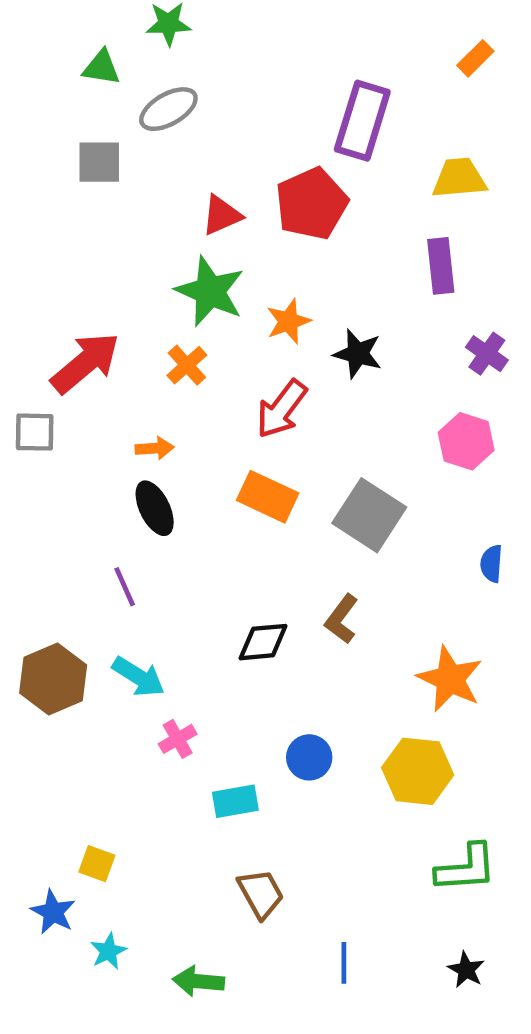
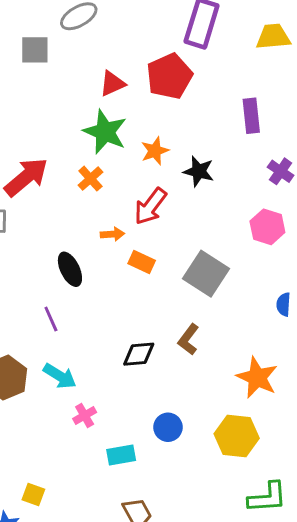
yellow trapezoid: (459, 178) -> (273, 37), moved
orange arrow: (155, 448) -> (112, 234), moved
orange rectangle: (268, 497) -> (142, 262), size x0.7

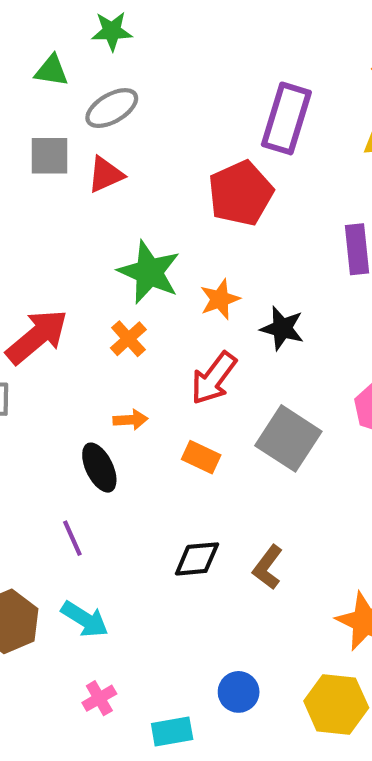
red triangle: (112, 84) -> (106, 175), moved
orange arrow: (112, 234) -> (130, 420), moved
gray square: (206, 274) -> (288, 438), moved
black diamond: (139, 354) -> (197, 559), moved
pink cross: (85, 416) -> (99, 698), moved

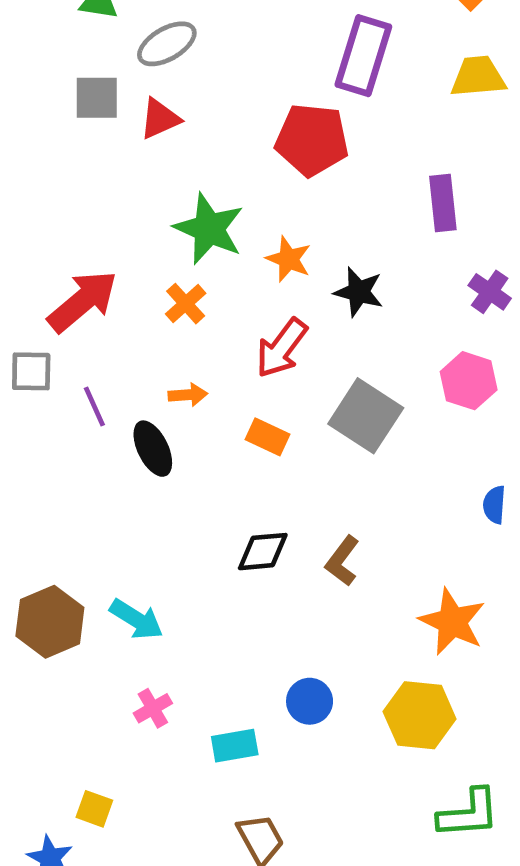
red pentagon: (241, 193) -> (312, 140), turned 30
orange star: (220, 299) -> (289, 259), turned -30
purple line: (72, 538) -> (94, 406), moved

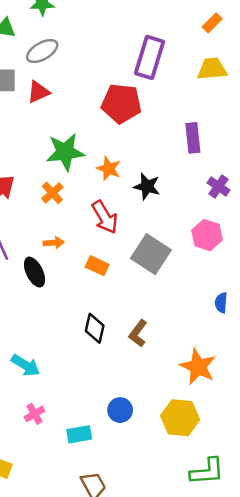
green star: (209, 229) -> (65, 152), turned -30
red arrow: (281, 348) -> (105, 217), turned -68
black diamond: (263, 552) -> (95, 328), turned -72

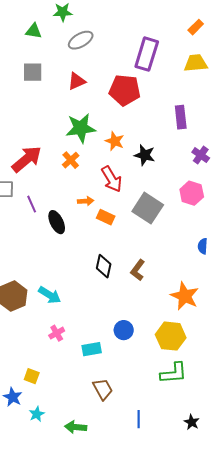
gray ellipse: (42, 51) -> (81, 40), moved
red triangle: (38, 92) -> (77, 81), moved
orange arrow: (54, 243) -> (86, 201), moved
green L-shape: (207, 471) -> (174, 373), moved

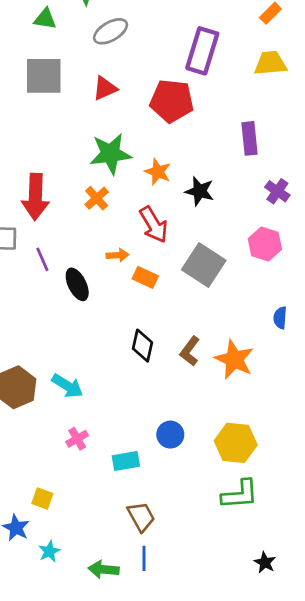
gray square: (33, 72) -> (44, 76), size x1.4
red arrow: (27, 159) -> (35, 197), turned 132
orange star: (185, 296) -> (234, 359), moved
blue line: (139, 419) -> (144, 558), moved

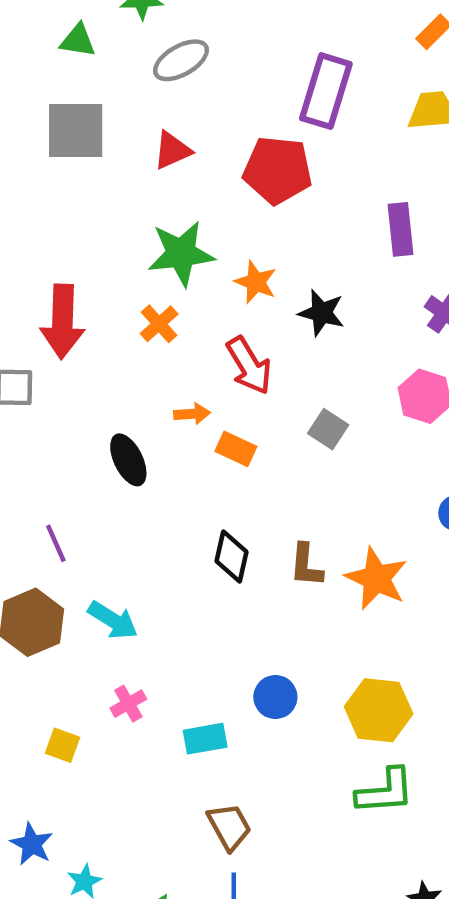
purple line: (42, 259) -> (56, 543), moved
gray square: (204, 265) -> (328, 429), size x0.6
brown L-shape: (190, 351) -> (306, 565), turned -32
yellow square: (42, 499) -> (62, 745), moved

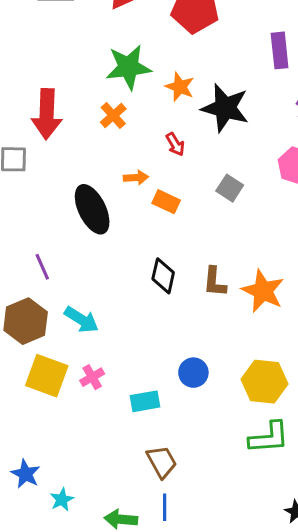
black star: (322, 313) -> (225, 108), size x1.5
red arrow: (249, 365) -> (175, 144), size x0.6
black ellipse: (128, 460) -> (92, 209), size x1.4
yellow square: (62, 745) -> (47, 376), moved, size x1.8

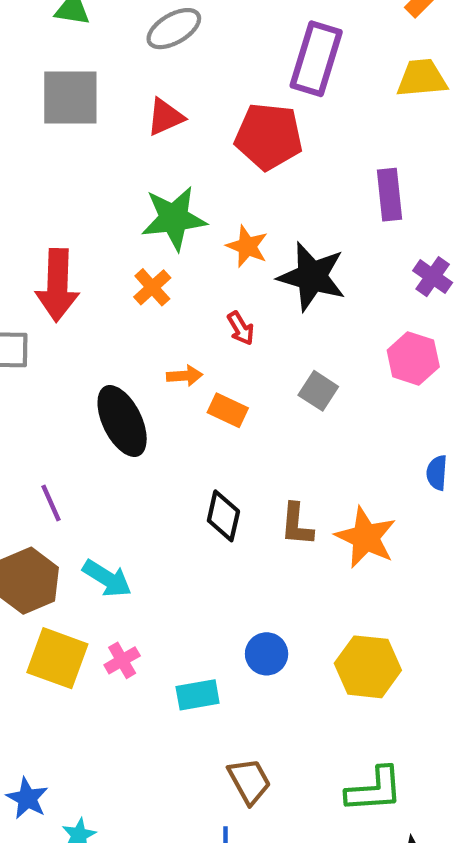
green L-shape: (269, 438) -> (374, 790), moved
brown trapezoid: (162, 462) -> (249, 781), moved

